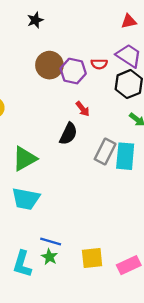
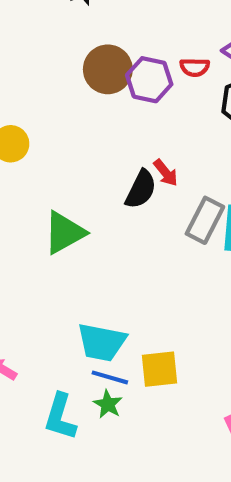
red arrow: (83, 109) -> (166, 173), moved
cyan trapezoid: (26, 199) -> (102, 342), moved
yellow square: (92, 258) -> (159, 369), moved

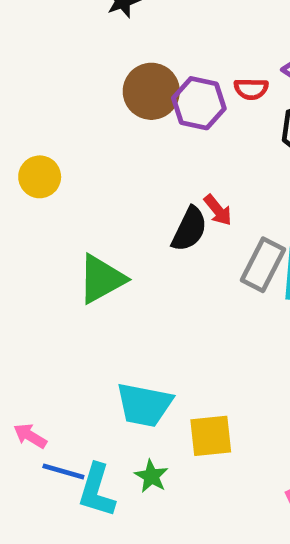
blue line: (110, 377) -> (63, 471), moved

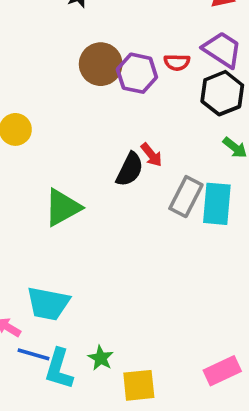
cyan trapezoid: (144, 405) -> (48, 304), moved
yellow square: (211, 436) -> (139, 385), moved

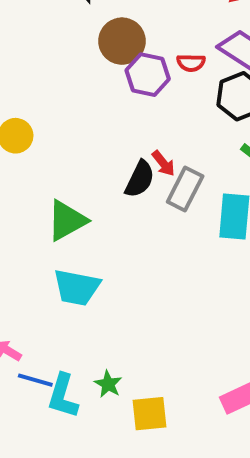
brown circle: (101, 64) -> (122, 41), moved
gray rectangle: (186, 197) -> (185, 189), moved
cyan trapezoid: (48, 304) -> (77, 287), moved

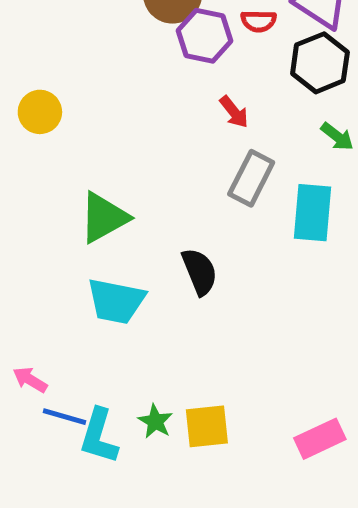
red arrow: (163, 163) -> (234, 112), moved
black semicircle: (140, 179) -> (200, 272), moved, turned -48
yellow square: (150, 414) -> (207, 426), moved

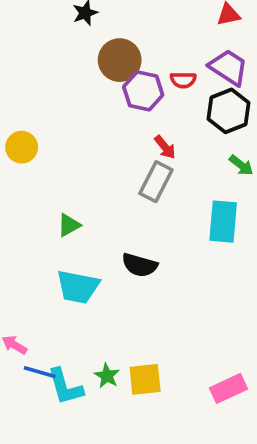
gray rectangle: (251, 178) -> (156, 182), moved
green triangle: (104, 218) -> (69, 225), size x0.6
black semicircle: (200, 272) -> (140, 265), turned 128
cyan L-shape: (99, 436) -> (65, 387), turned -33

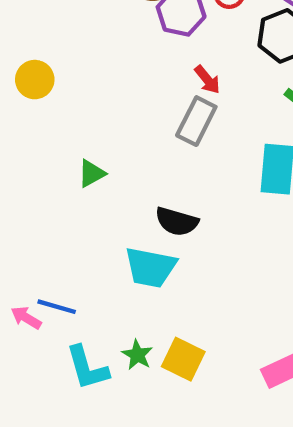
cyan trapezoid: (78, 287) -> (150, 267), moved
blue line: (40, 372) -> (57, 307), moved
yellow square: (145, 379) -> (183, 359), turned 32

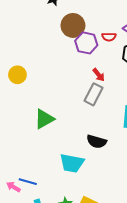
green triangle: (92, 173) -> (44, 119), size x1.5
black semicircle: (177, 222) -> (97, 142), moved

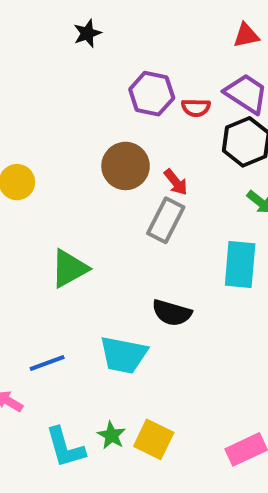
brown circle: (73, 25) -> (126, 166), moved
purple hexagon: (86, 43) -> (152, 94), moved
blue line: (28, 182) -> (47, 363), moved, turned -36

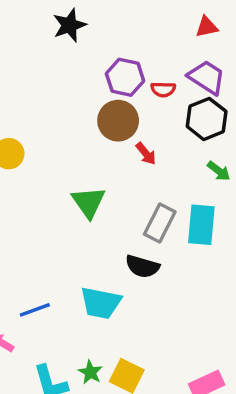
black star: (87, 33) -> (69, 25), size x1.4
brown circle: (126, 166) -> (118, 121), moved
gray rectangle: (166, 220) -> (160, 223), moved
green triangle: (69, 269) -> (89, 202), moved, turned -36

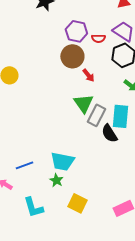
green triangle: (89, 202) -> (83, 103), moved
black semicircle: (142, 266) -> (109, 133), moved, turned 42
green star: (90, 372) -> (56, 180), moved

